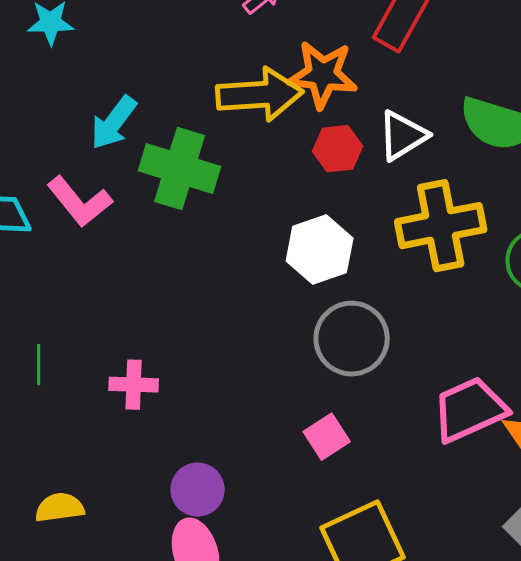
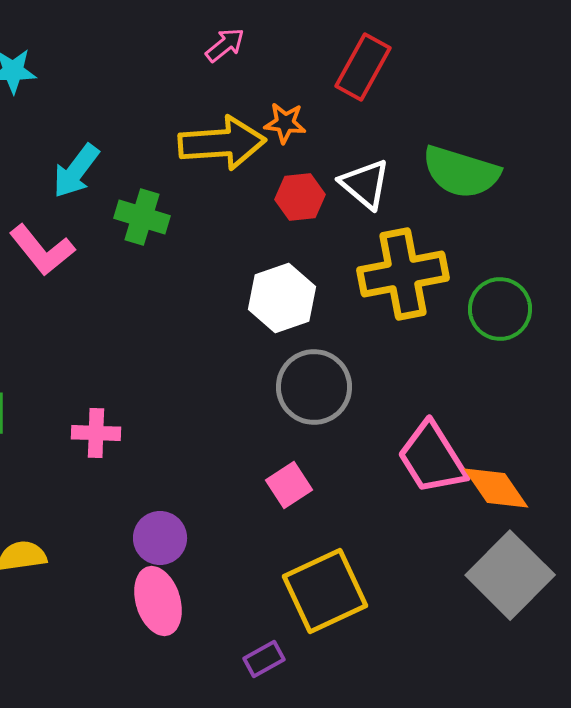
orange star: (323, 75) -> (285, 123), size x0.6
white triangle: (403, 136) -> (365, 184), turned -48
green cross: (180, 169) -> (142, 217), size x0.7
pink trapezoid: (470, 410) -> (432, 458), turned -98

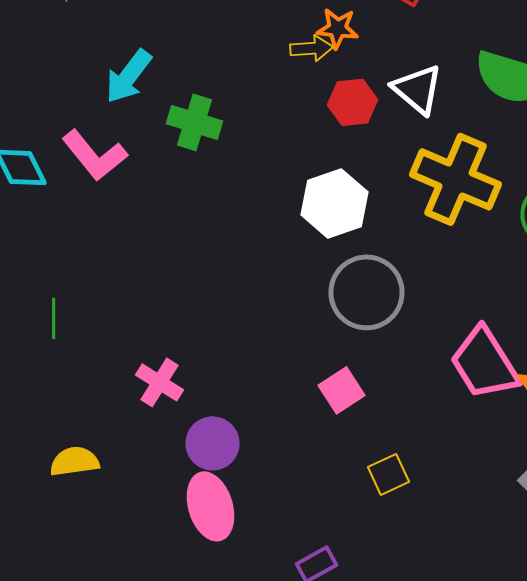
yellow arrow: (222, 143) -> (312, 48), moved, size x0.5
yellow cross: (403, 274) -> (456, 179), turned 34
pink cross: (96, 433) -> (160, 382), moved, turned 30
yellow square: (325, 591) -> (388, 474), moved, size x0.5

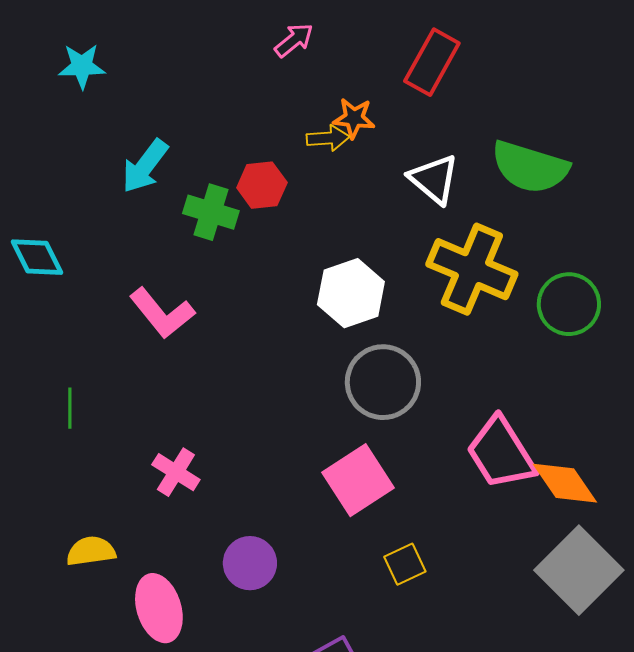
red hexagon: (352, 102) -> (262, 185), moved
pink L-shape: (94, 155) -> (162, 313), moved
pink square: (342, 390) -> (358, 480), size x1.5
purple circle: (212, 443) -> (250, 563), moved
pink ellipse: (210, 506) -> (159, 608), moved

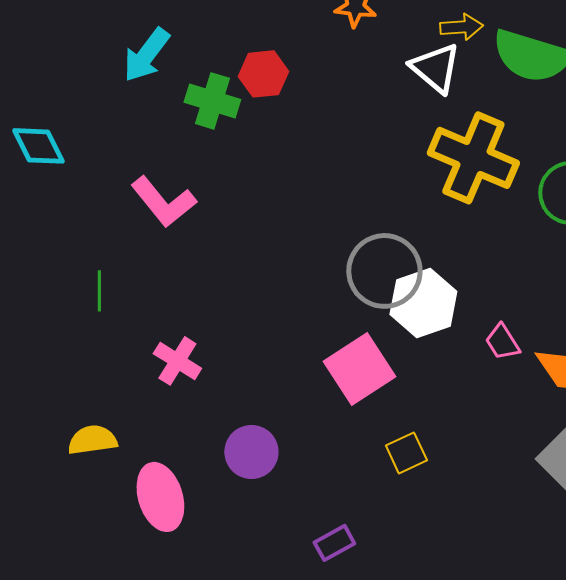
yellow arrow: (328, 138) -> (461, 27), moved
white hexagon: (351, 293) -> (423, 303), moved
green line: (70, 408) -> (99, 291), moved
pink trapezoid: (501, 453) -> (502, 342), size x0.5

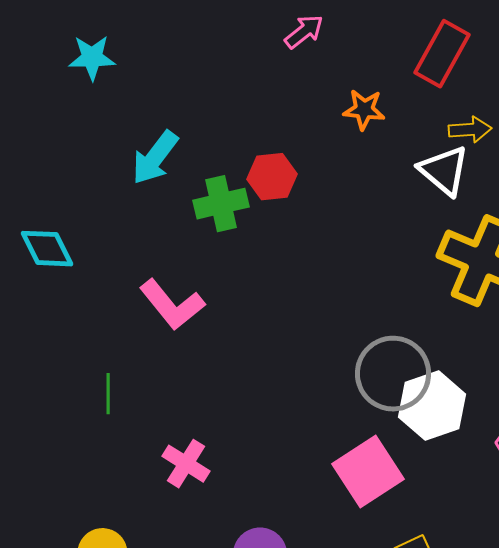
green cross: (212, 101) -> (221, 204), turned -30

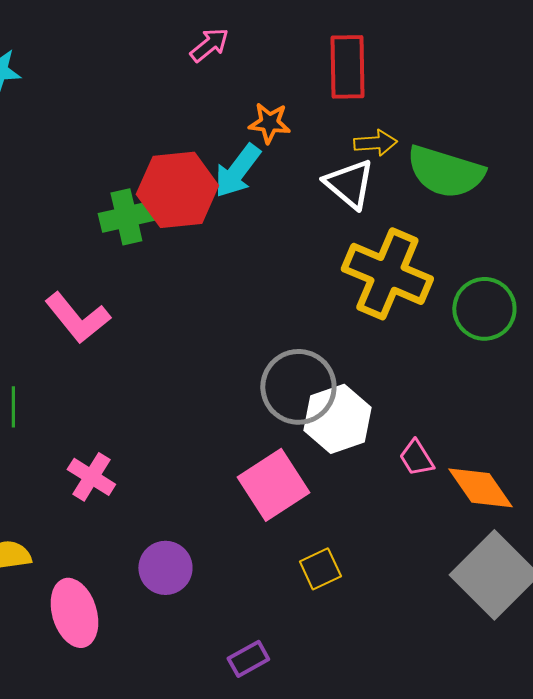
red rectangle: (442, 54) -> (347, 67), turned -30
cyan arrow: (155, 158) -> (237, 171), moved
red hexagon: (272, 177) -> (177, 190), size x1.6

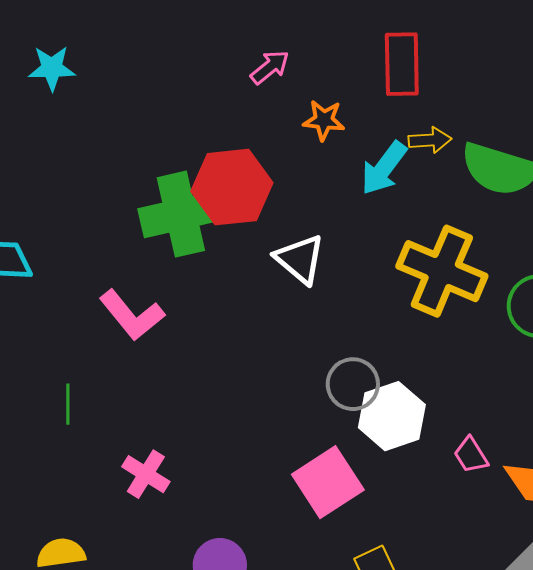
pink arrow: (209, 45) -> (270, 67), moved
cyan arrow: (237, 171) -> (384, 168), moved
white triangle: (349, 184) -> (300, 259), moved
green cross: (126, 217) -> (181, 214), size x1.5
gray circle: (298, 387) -> (353, 384), size x0.7

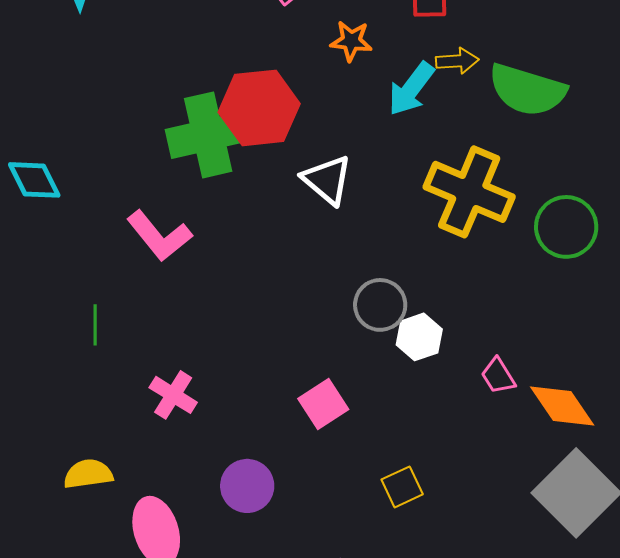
white hexagon: (392, 416) -> (419, 337), size x0.7
pink square: (328, 482) -> (323, 404), moved, size x0.7

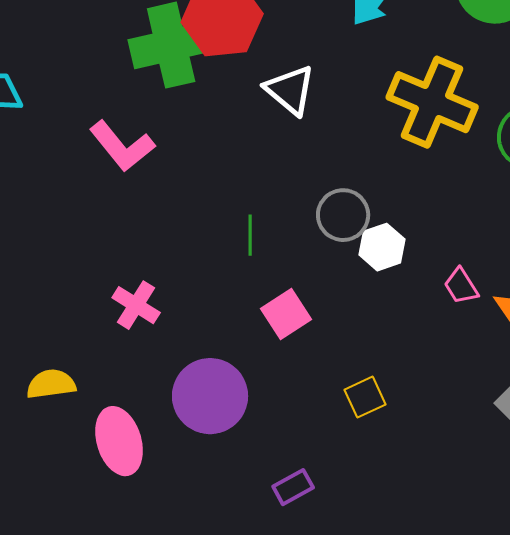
green line: (95, 325) -> (250, 235), moved
purple circle: (247, 486) -> (210, 396), size x1.4

